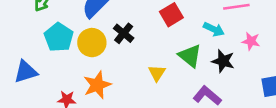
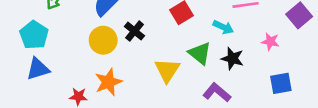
cyan pentagon: (59, 37) -> (34, 35), moved
pink star: (251, 41) -> (270, 42), moved
yellow triangle: (157, 73) -> (167, 70), size x1.5

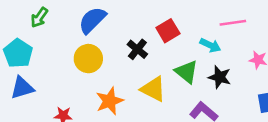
black cross: (135, 31) -> (137, 49), moved
yellow triangle: (167, 70) -> (153, 89), turned -36
orange star: (108, 82) -> (110, 101), moved

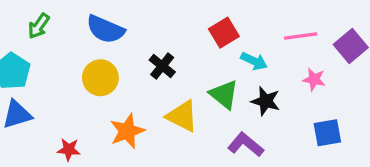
blue semicircle: (92, 20) -> (105, 29), turned -112
pink line: (233, 23) -> (301, 36), moved
red square: (168, 31) -> (224, 33), moved

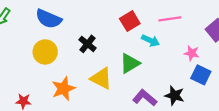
pink line: (301, 36) -> (170, 19), moved
green triangle: (224, 94) -> (130, 63), turned 50
black star: (266, 101) -> (174, 95), moved
blue square: (327, 133) -> (201, 75), moved, turned 36

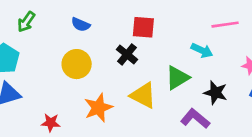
blue semicircle: (49, 19) -> (81, 25), size x0.6
red square: (130, 21) -> (143, 27), moved, turned 36
black star: (174, 95) -> (216, 93), moved

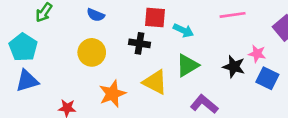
cyan arrow: (202, 50) -> (183, 30), moved
black cross: (127, 54) -> (140, 43), turned -30
black star: (216, 93) -> (234, 67), moved

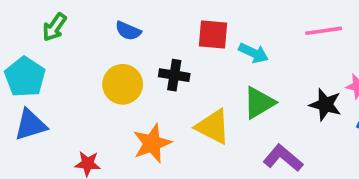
black cross: (140, 43) -> (174, 75), moved

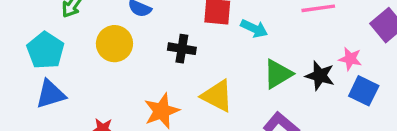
yellow circle: (123, 84) -> (114, 44), moved
green triangle: (259, 103) -> (278, 74), moved

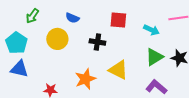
cyan arrow: (254, 28) -> (151, 30), moved
blue triangle: (51, 94) -> (19, 69), turned 30

